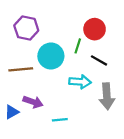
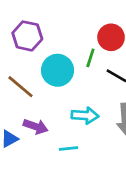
brown line: (21, 69) -> (20, 87), turned 45
cyan arrow: (80, 82) -> (85, 116), moved

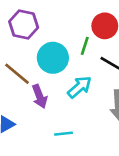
cyan arrow: (85, 116) -> (80, 87), moved, turned -45
purple arrow: (36, 126) -> (40, 96), moved, turned 50

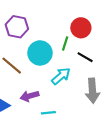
purple arrow: (40, 96) -> (30, 96), moved, turned 96

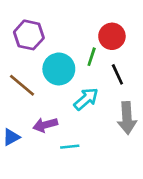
black line: (85, 57) -> (117, 74), turned 35

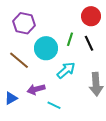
red circle: (112, 36) -> (91, 16), moved
black line: (117, 74) -> (89, 43), moved
cyan line: (70, 147) -> (54, 105), turned 32

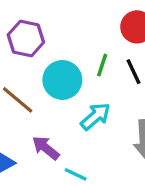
purple arrow: (36, 89) -> (46, 148), turned 54

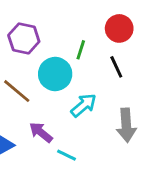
green line: (102, 65) -> (81, 50), moved

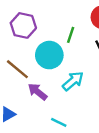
purple arrow: (41, 132) -> (37, 92), moved

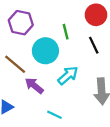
green line: (71, 35) -> (66, 32), turned -32

